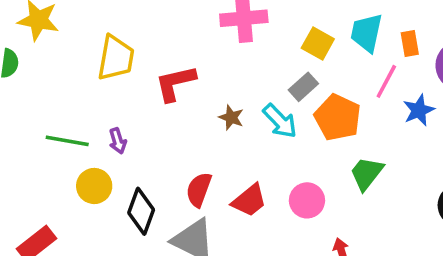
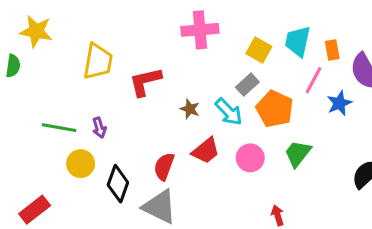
red trapezoid: (249, 200) -> (206, 151), moved
pink circle: (307, 200) -> (250, 158), moved

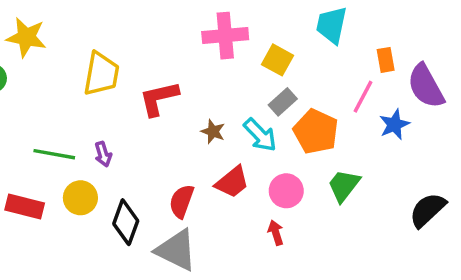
cyan trapezoid: (298, 41) -> (332, 25), moved
yellow square: (259, 50) -> (278, 60), moved
red rectangle: (35, 210) -> (25, 206), moved, turned 52
red arrow: (278, 215) -> (276, 233), moved

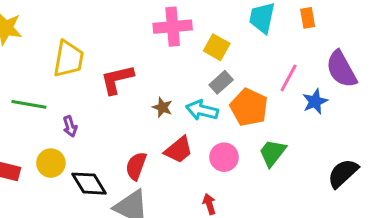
orange rectangle: (386, 60) -> (308, 18), moved
cyan arrow: (260, 135) -> (202, 110), turned 148
green line: (54, 154) -> (29, 104), moved
black diamond: (126, 222) -> (89, 184), turned -51
red arrow: (276, 233) -> (209, 204), moved

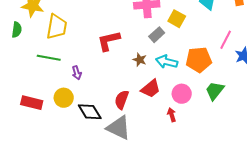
yellow trapezoid: (69, 59) -> (57, 27), moved
gray rectangle: (221, 82) -> (157, 35), moved
orange pentagon: (249, 107) -> (199, 60), turned -30
red arrow: (209, 204) -> (172, 115), moved

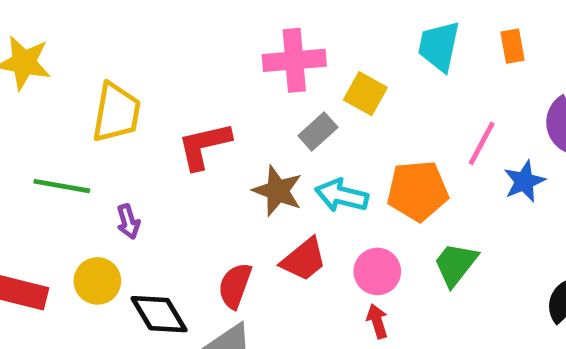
yellow trapezoid: (57, 27) -> (116, 113), moved
brown star: (140, 60) -> (278, 191), size x1.5
red arrow: (172, 115) -> (377, 321), moved

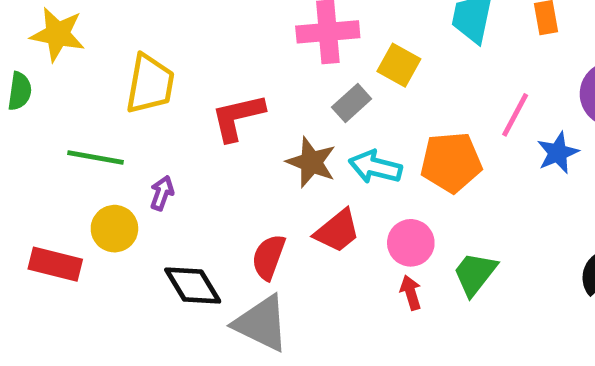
purple arrow: (128, 222) -> (162, 193), turned -144
green trapezoid: (456, 264) -> (475, 274), moved
yellow circle: (97, 281) -> (114, 229), moved

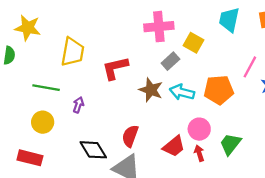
yellow circle: (114, 229) -> (43, 122), moved
red trapezoid: (337, 231) -> (174, 146), moved
red rectangle: (55, 264) -> (30, 158), moved

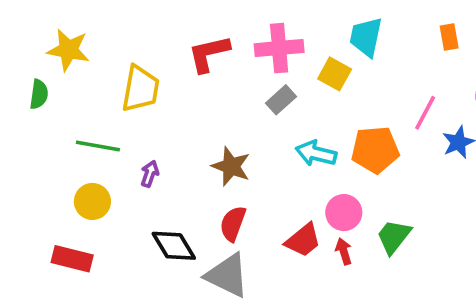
cyan trapezoid: (229, 20) -> (366, 37), moved
gray rectangle: (170, 61) -> (281, 100), moved
red L-shape: (115, 68) -> (209, 54), moved
brown star: (151, 90) -> (231, 166), moved

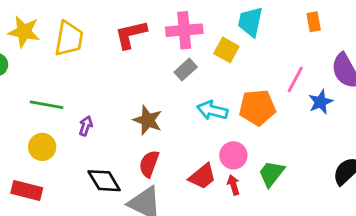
yellow trapezoid: (140, 89) -> (69, 39), moved

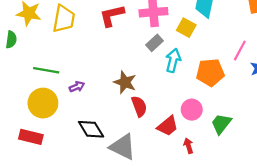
cyan arrow: (212, 110) -> (173, 60), moved, turned 90
purple arrow: (86, 126) -> (77, 87), turned 48
yellow circle: (42, 147) -> (43, 103), size x1.4
red semicircle: (149, 164) -> (139, 106), moved, turned 140
red arrow: (233, 185) -> (188, 146), moved

